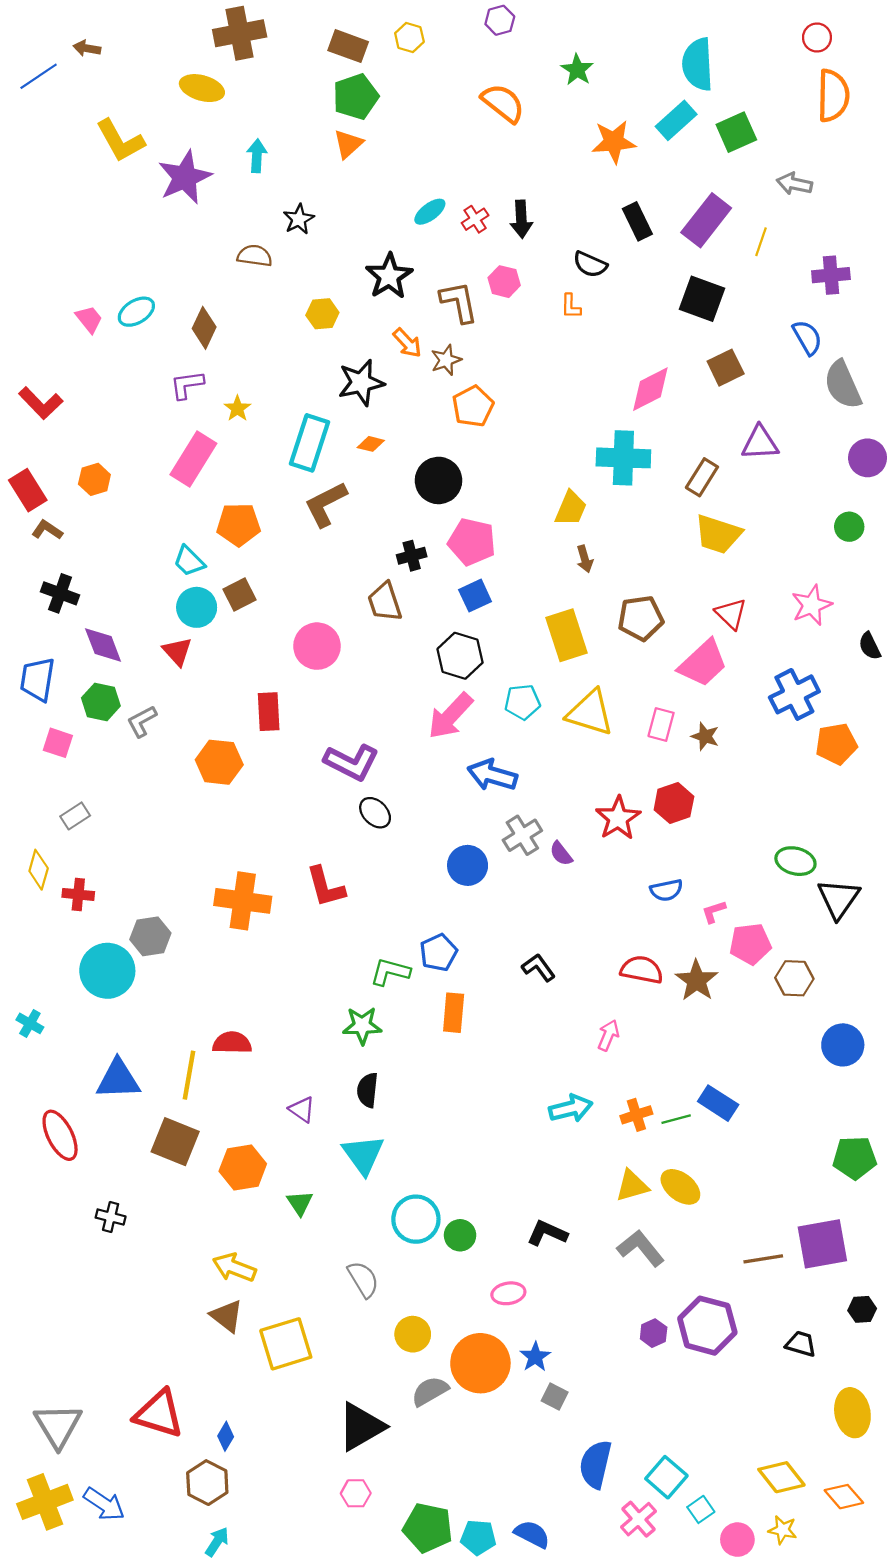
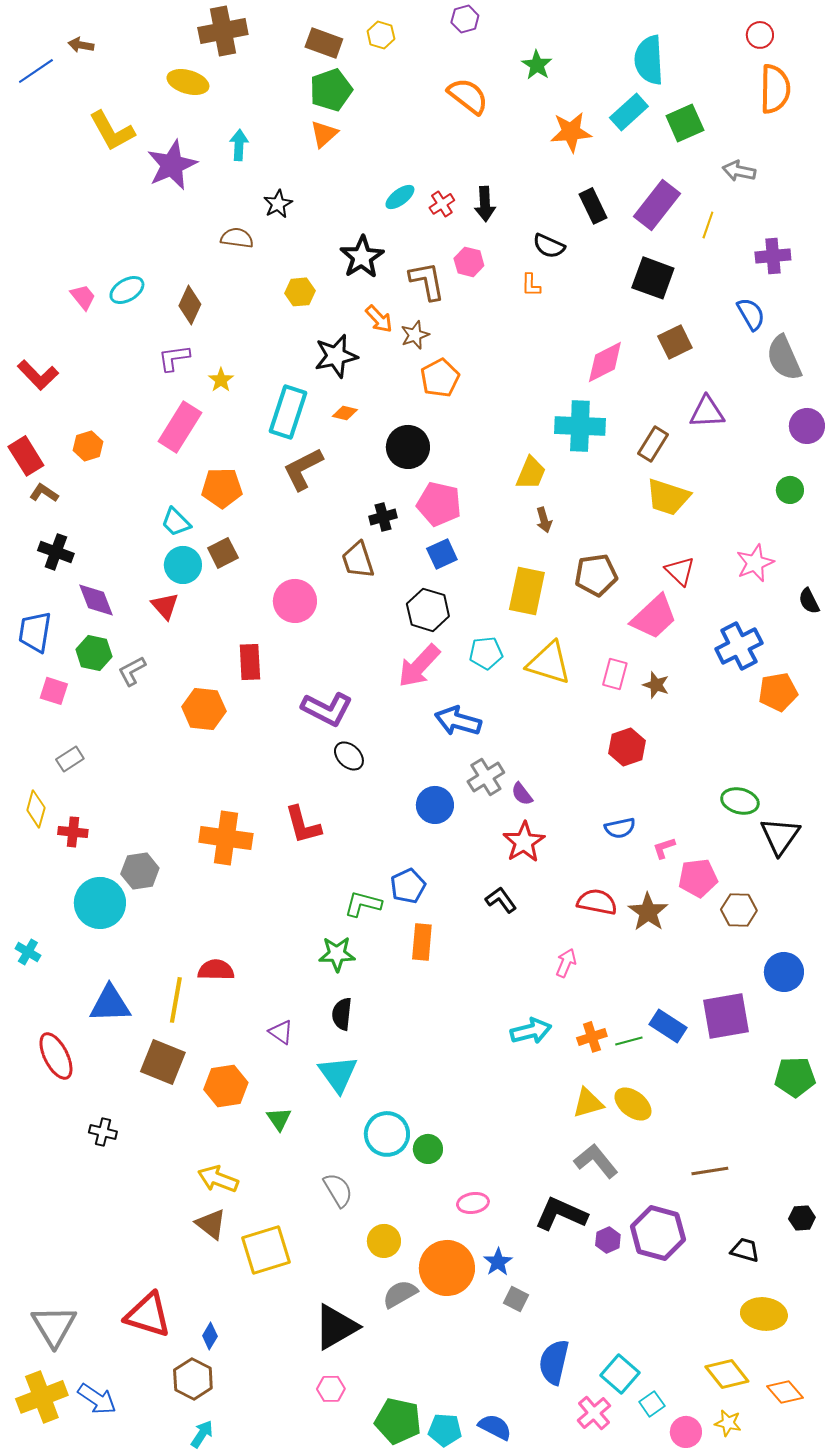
yellow rectangle: (566, 635) -> (527, 591), turned 30
red star: (618, 818) -> (524, 842), moved
black L-shape: (547, 1233) -> (561, 1214), moved, size x1.4
purple square: (822, 1244) -> (726, 1016), moved
yellow ellipse: (852, 1413) -> (764, 1314), moved, turned -72

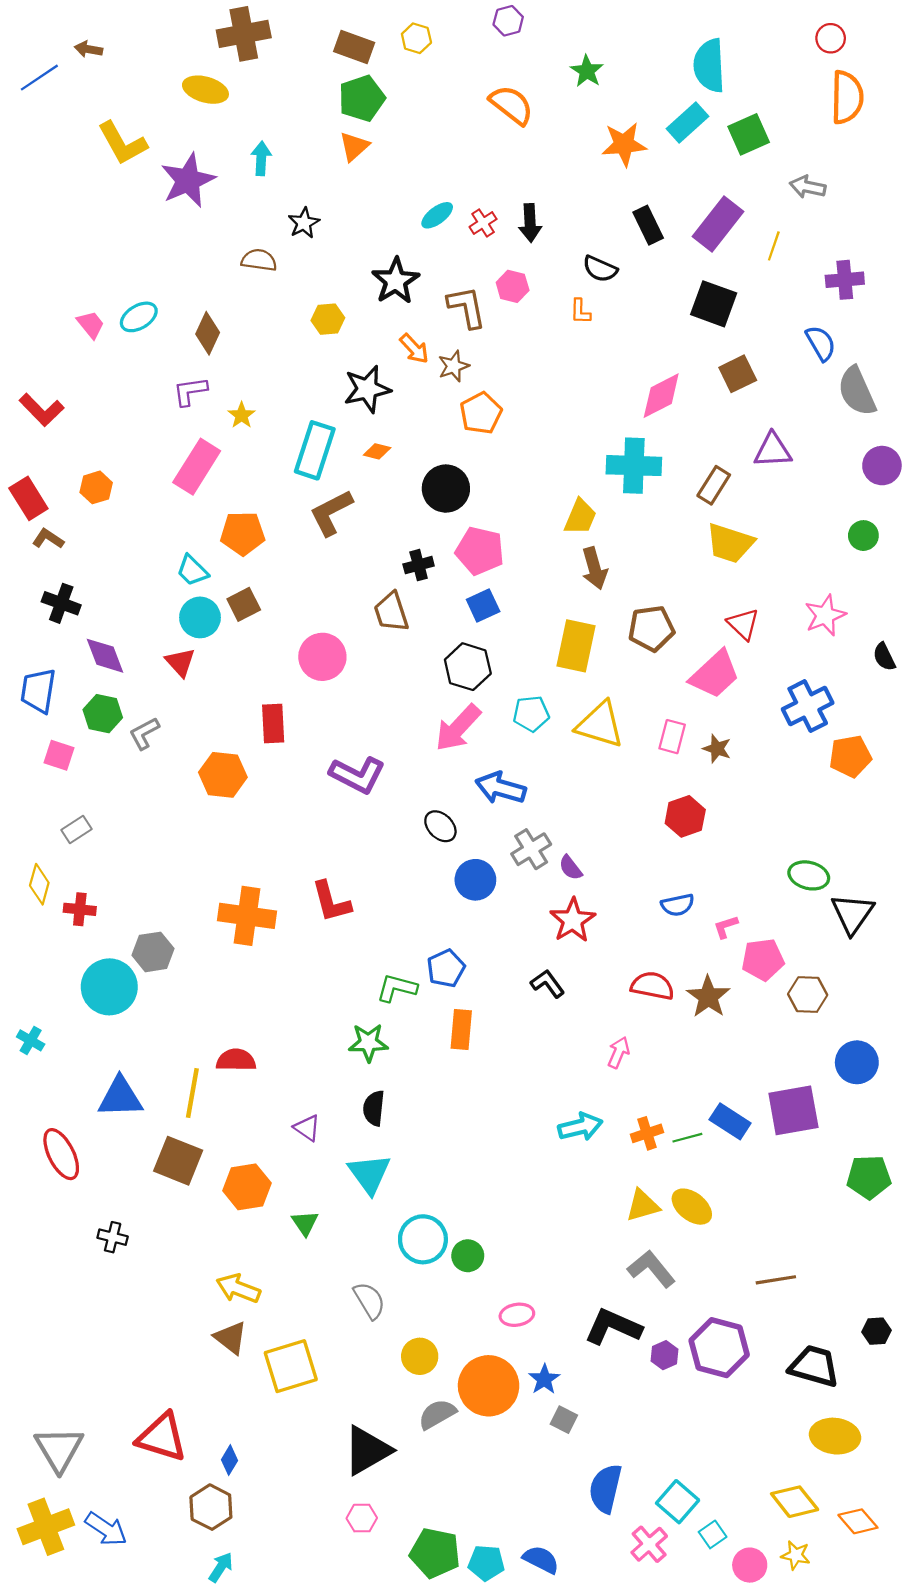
brown arrow: (544, 520) -> (595, 568), size x1.5
black ellipse: (349, 756) -> (440, 826), moved
black trapezoid: (745, 1250) -> (814, 1366), size x1.6

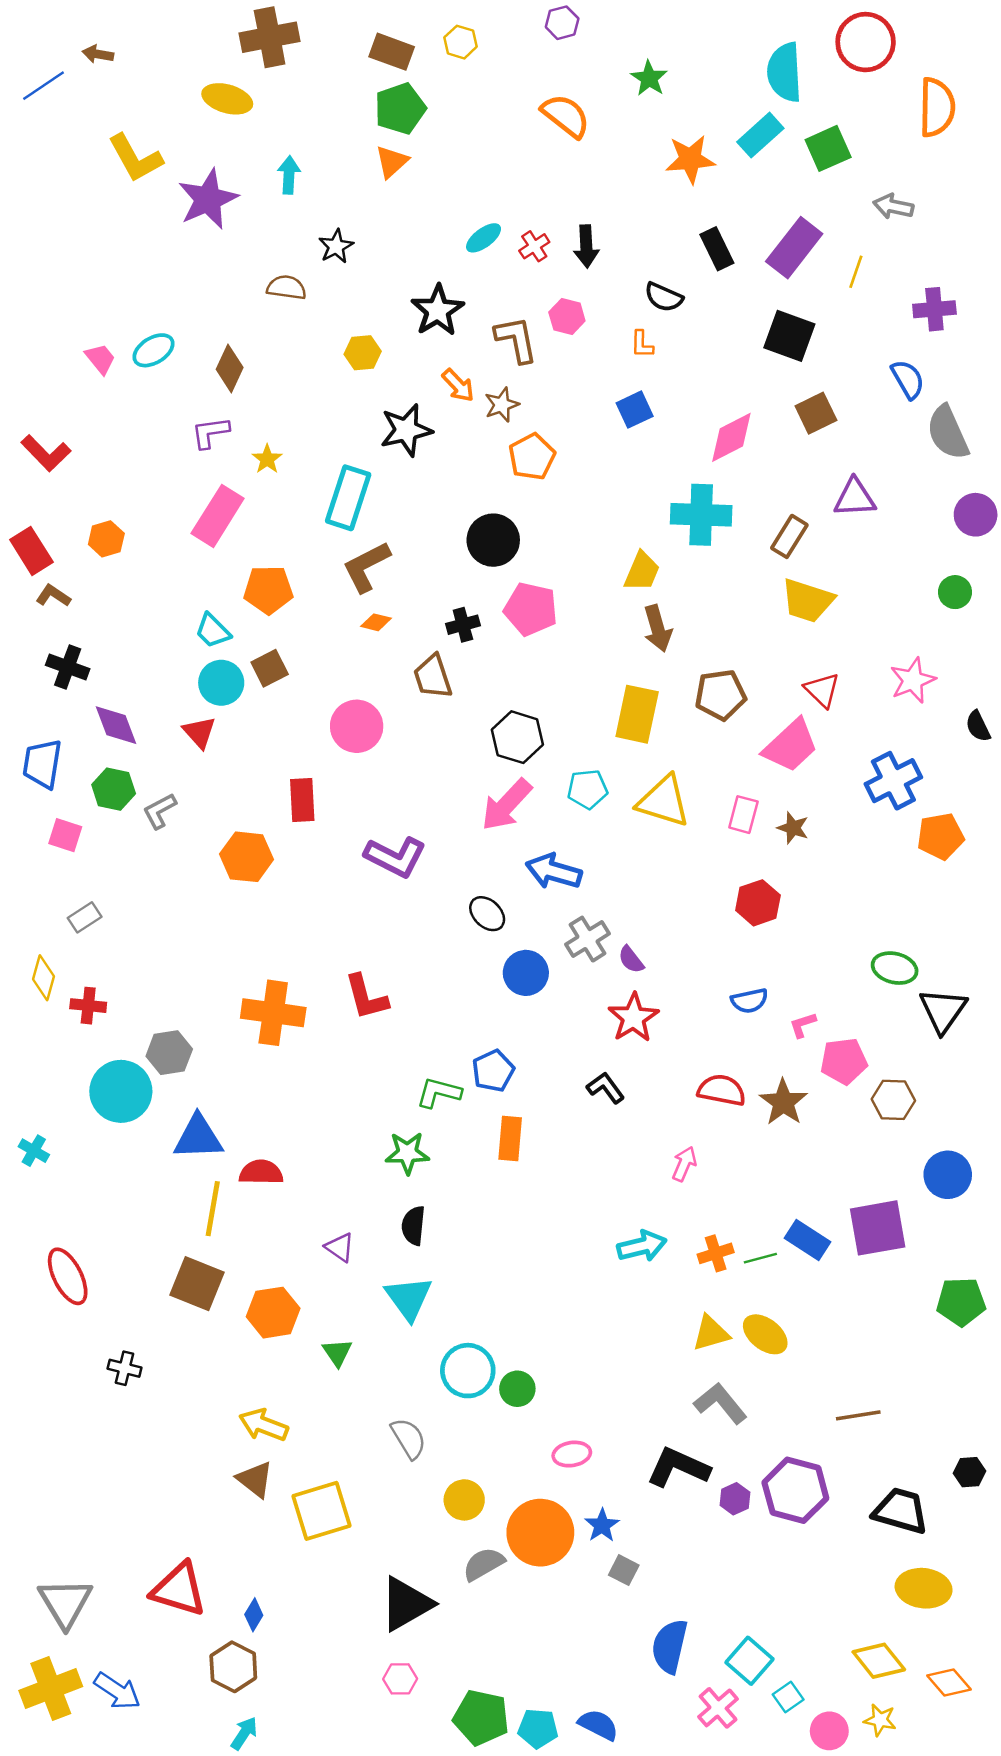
red circle: (831, 38) -> (866, 42), moved, size x1.8
orange diamond: (377, 451) -> (376, 622), moved
blue square: (483, 605) -> (635, 410), moved
blue triangle: (120, 1097) -> (198, 1137), moved

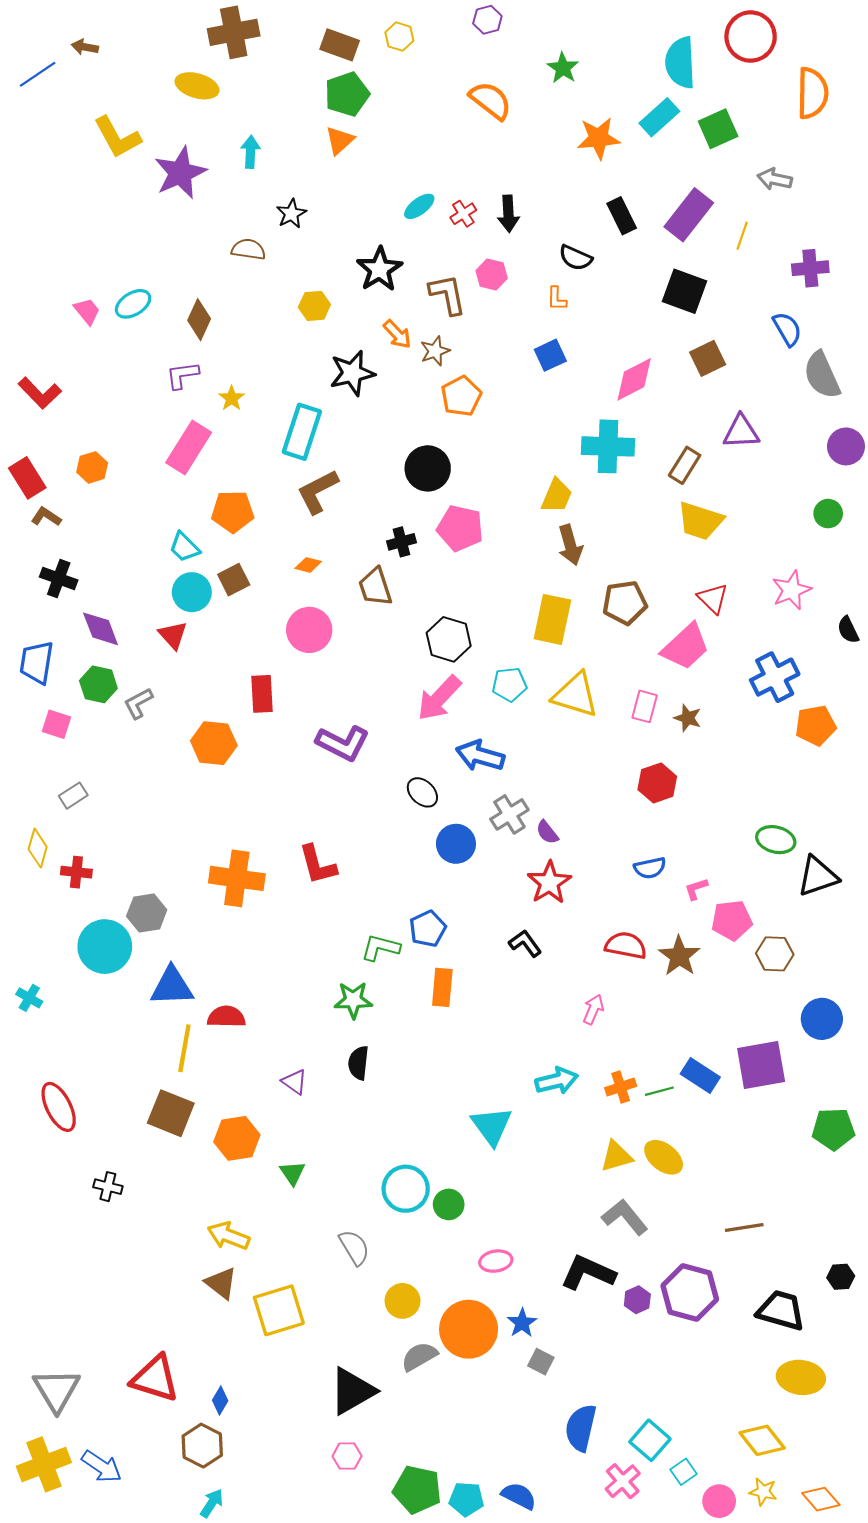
orange diamond: (376, 622) -> (308, 565), moved
black triangle: (943, 1010) -> (818, 876), turned 36
cyan triangle: (409, 1298) -> (492, 1126), moved
orange diamond: (949, 1683) -> (821, 1499), moved

